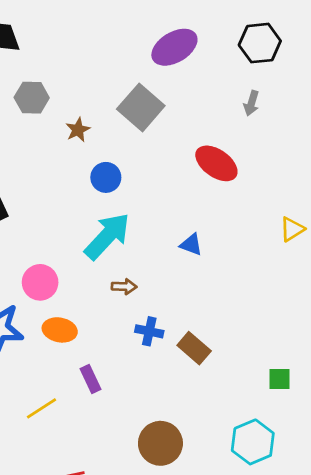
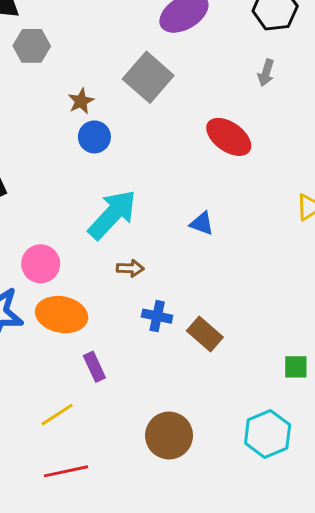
gray hexagon: (32, 98) -> (32, 46), moved
blue circle: (106, 177) -> (94, 137), moved
orange ellipse: (60, 330) -> (62, 315), size x1.4
yellow line: (41, 408) -> (57, 415), moved

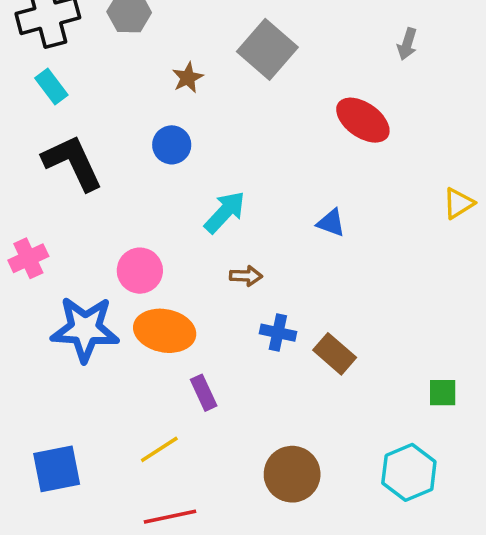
blue circle: (94, 137) -> (172, 145), moved
cyan arrow: (112, 215) -> (225, 212), size x0.7

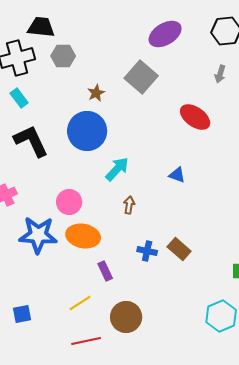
blue circle: (172, 145) -> (87, 131), size x1.8
brown arrow: (246, 276) -> (129, 205), turned -84
blue cross: (278, 333) -> (147, 251), moved
blue square: (57, 469) -> (22, 314), size x0.7
brown circle: (292, 474) -> (126, 317), moved

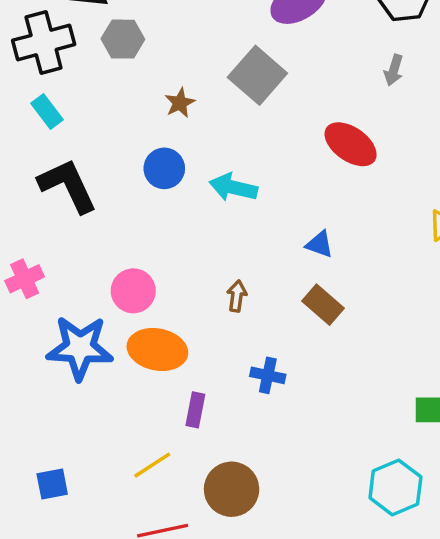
blue circle: (87, 131) -> (164, 168), size x0.6
cyan arrow: (117, 169) -> (233, 187), moved, turned -120
brown rectangle: (179, 249) -> (323, 305), moved
purple rectangle: (105, 271) -> (195, 410), turned 36

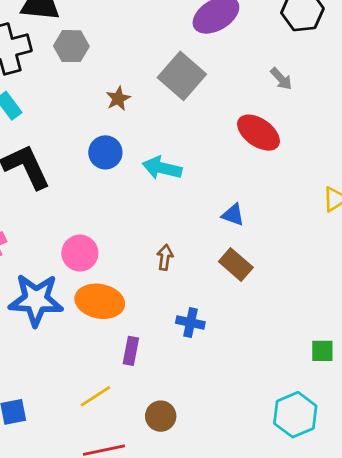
gray arrow: (394, 70) -> (281, 79), moved, turned -60
brown circle: (232, 489) -> (161, 416), size x0.7

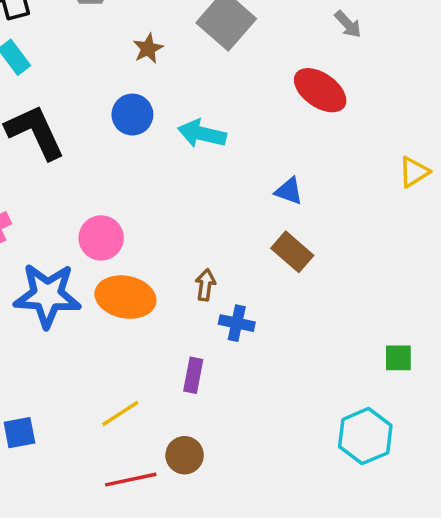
brown arrow: (165, 257) -> (205, 285), moved
purple rectangle: (131, 351) -> (193, 375), moved
brown circle: (161, 416) -> (185, 455), moved

